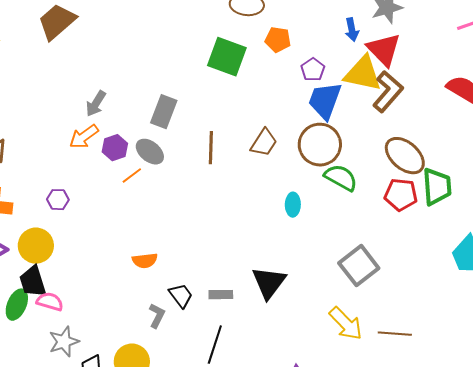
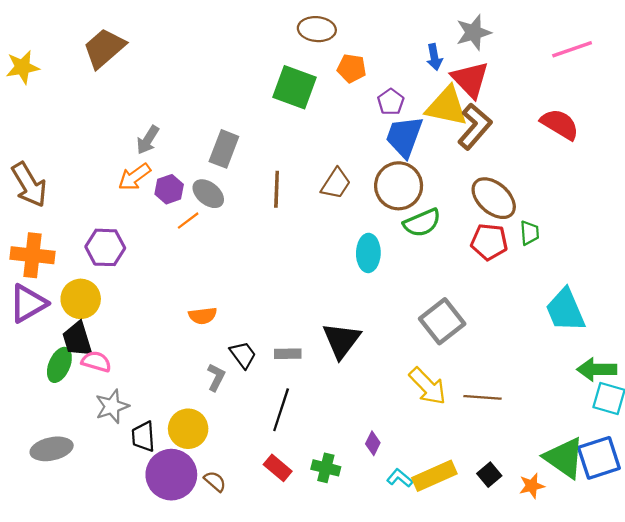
green semicircle: (341, 178) -> (422, 223), turned 128
green trapezoid: (437, 187) -> (530, 233), size x0.6
purple hexagon: (58, 200) -> (105, 247), size x1.6
cyan ellipse: (293, 205) -> (368, 253), size x1.4

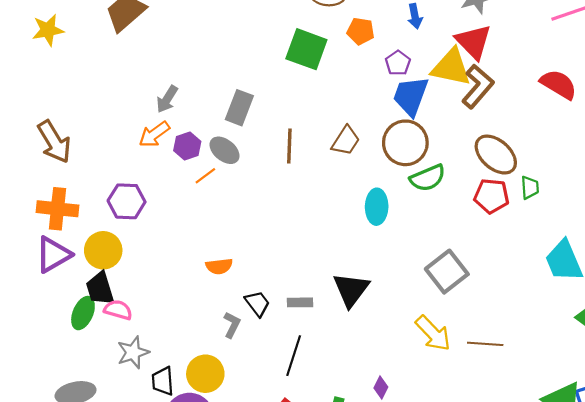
blue arrow: (434, 57) -> (415, 16), moved

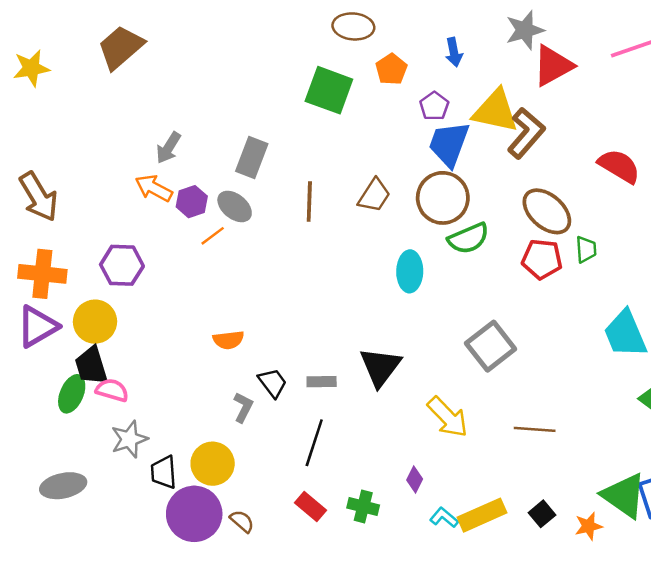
orange pentagon: (361, 31) -> (391, 69), turned 30
red triangle: (473, 42) -> (553, 66), moved, turned 45
red semicircle: (559, 84) -> (619, 166), moved
orange arrow: (154, 134) -> (154, 188), turned 64
yellow arrow: (433, 333) -> (448, 417), moved

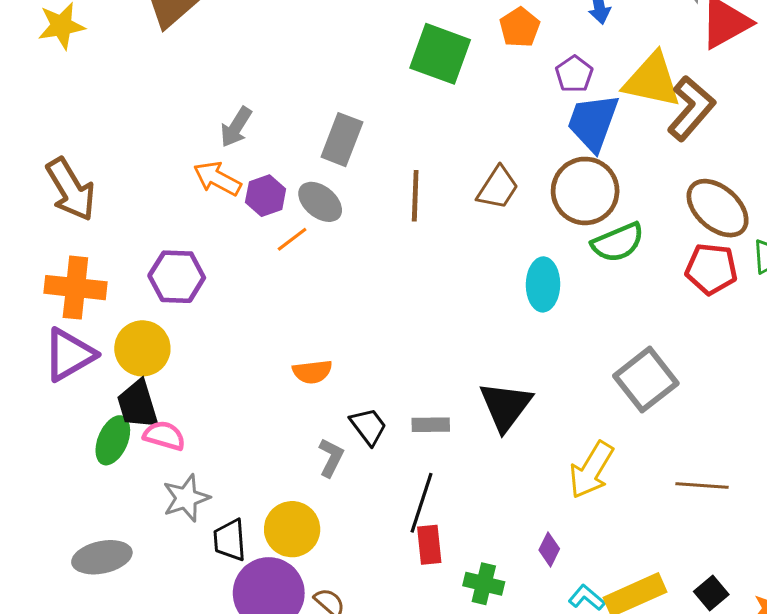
yellow arrow: (448, 417) -> (591, 470), turned 75
red rectangle: (311, 507) -> (429, 545), moved, turned 44

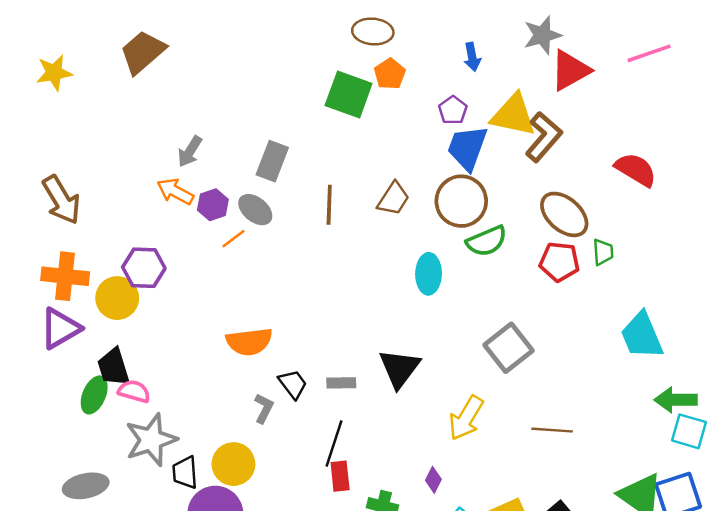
orange pentagon: (520, 27) -> (390, 74), moved
yellow circle: (142, 348) -> (117, 298), moved
orange semicircle: (312, 372) -> (249, 342), size x1.5
gray star: (186, 498) -> (151, 440), size x1.4

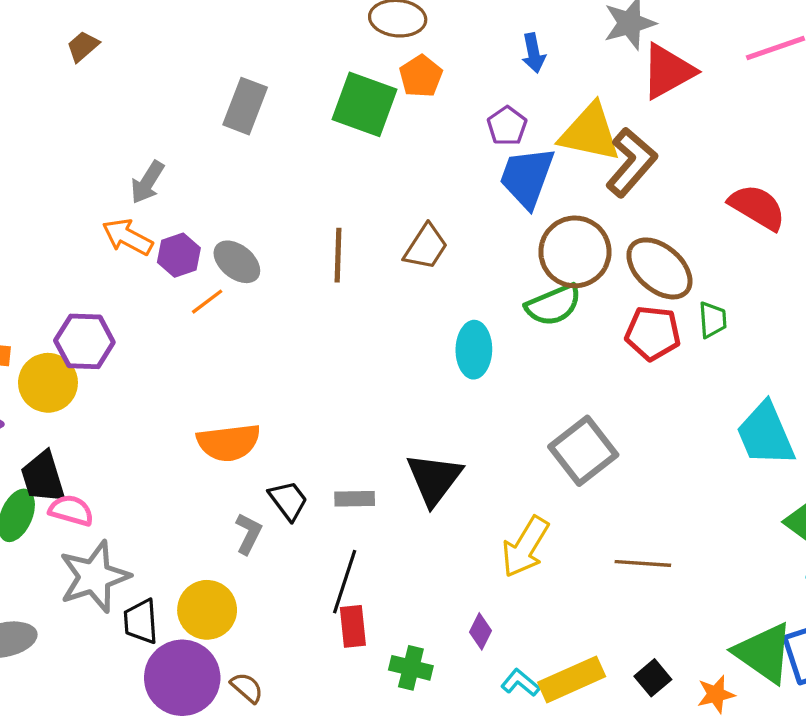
brown trapezoid: (143, 52) -> (83, 46), size x0.5
gray rectangle: (272, 161) -> (245, 106), moved
brown circle: (461, 201) -> (575, 252), moved

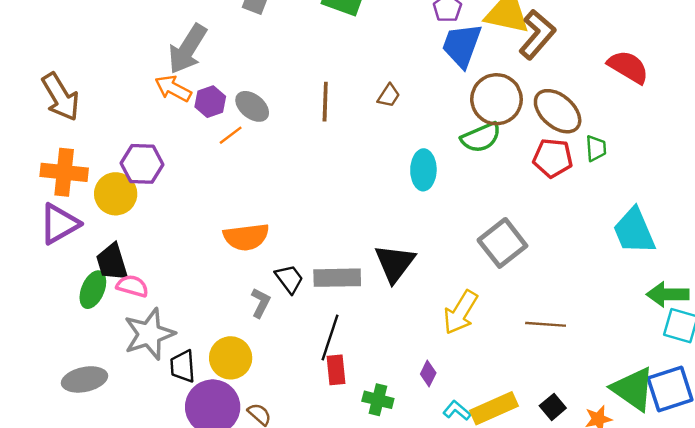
gray arrow: (147, 182) -> (187, 49), size x1.6
brown trapezoid: (426, 247) -> (389, 96), size x0.7
gray rectangle: (355, 499) -> (337, 278), size x1.6

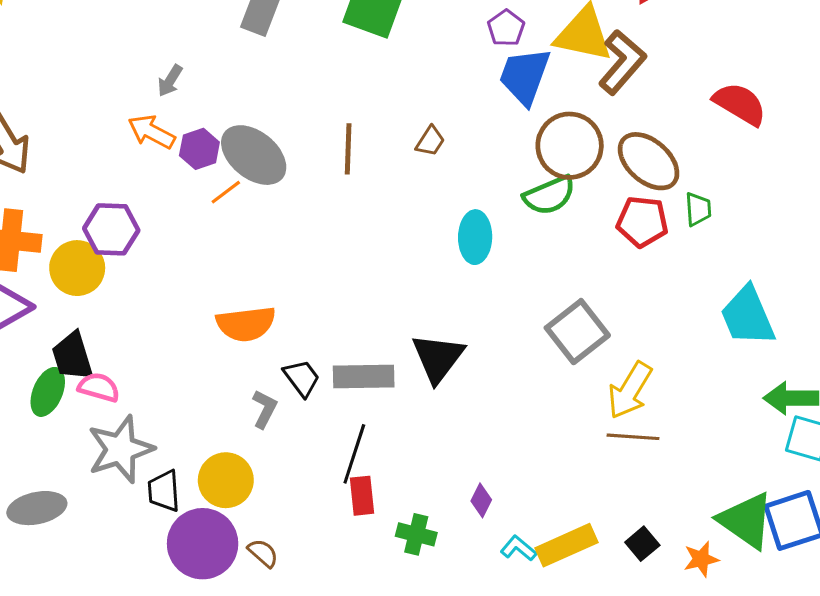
gray arrow: (187, 49) -> (170, 81), size x0.5
gray ellipse: (252, 106) -> (254, 155), size x1.5
yellow arrow: (461, 312) -> (630, 390), moved

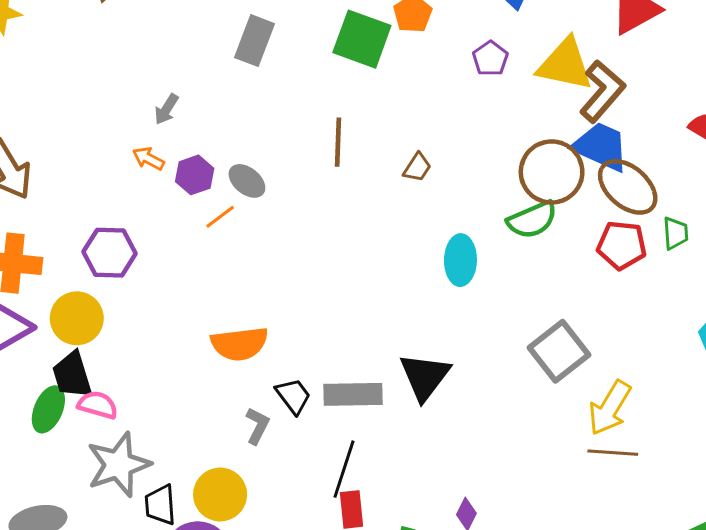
blue trapezoid: (525, 76) -> (601, 147), moved, turned 94
orange arrow: (151, 132) -> (148, 159), size x0.7
brown line: (348, 149) -> (338, 142), moved
gray ellipse: (254, 155) -> (247, 181), size x0.6
yellow circle: (77, 268) -> (77, 318), moved

